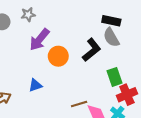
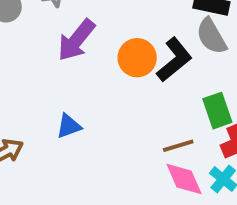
orange circle: (58, 56) -> (137, 58), moved
brown line: (79, 104) -> (178, 146), moved

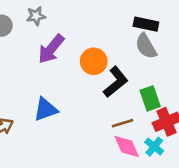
black L-shape: (174, 60) -> (116, 82), moved
blue triangle: (69, 126) -> (46, 109), size x1.4

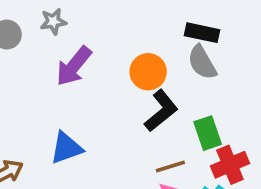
orange circle: (94, 61) -> (148, 72), moved

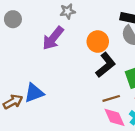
gray star: (53, 22) -> (68, 11), moved
blue triangle: (66, 148) -> (34, 93), moved

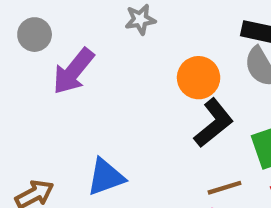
purple arrow: (53, 38) -> (73, 71), moved
blue triangle: (34, 93) -> (106, 177), moved

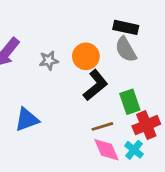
gray star: (140, 19) -> (49, 60), moved

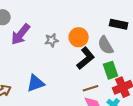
black rectangle: (126, 27) -> (119, 24), moved
gray semicircle: (126, 49) -> (106, 45), moved

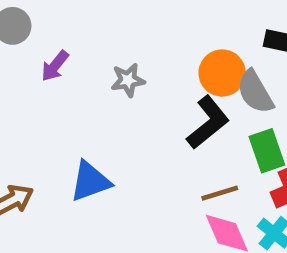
purple arrow: (21, 34) -> (55, 66), size x0.6
orange circle: (79, 37) -> (222, 73), moved

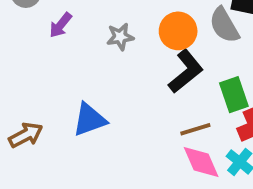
orange circle: (222, 73) -> (178, 31), moved
gray semicircle: (255, 92) -> (224, 25), moved

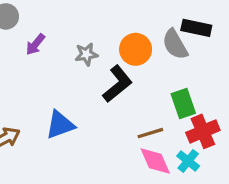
black L-shape: (186, 71) -> (117, 84), moved

